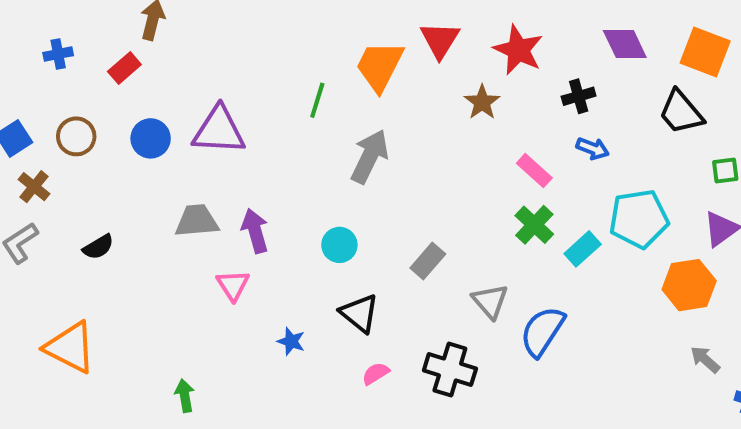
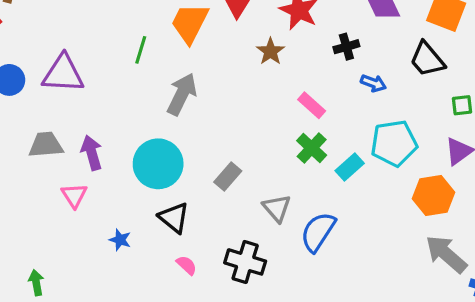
blue arrow: (593, 148) -> (373, 83), moved
cyan circle: (339, 245) -> (158, 164), size x1.8
gray arrow: (705, 359) -> (446, 254), size x1.8
pink semicircle: (376, 374) -> (187, 265), turned 75

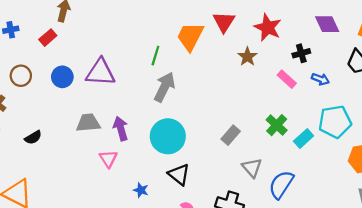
gray arrow: (182, 94) -> (164, 87), moved
pink rectangle: (312, 105) -> (287, 79), moved
gray rectangle: (228, 176) -> (231, 135), moved

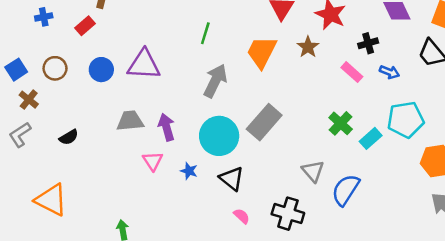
orange trapezoid: (190, 36) -> (262, 52), moved
green line: (155, 56) -> (205, 33), moved
gray rectangle: (231, 135) -> (264, 122), moved, size x1.6
blue star: (141, 190) -> (189, 171), moved

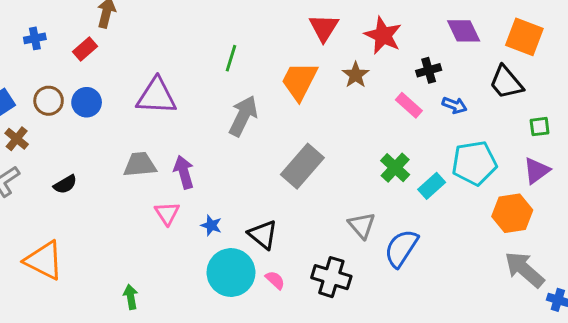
blue circle: (101, 70) -> (87, 102), moved
cyan circle: (219, 136) -> (231, 273), moved

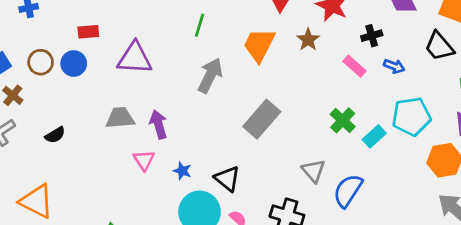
red rectangle: (85, 49) -> (88, 32), moved, turned 36

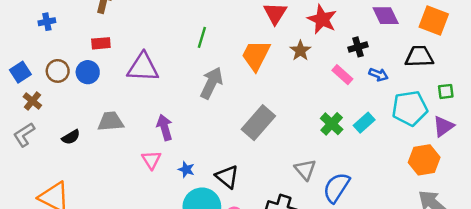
black trapezoid: (439, 46) -> (419, 57), turned 128
cyan pentagon: (411, 116) -> (410, 108), moved
gray trapezoid: (120, 118) -> (111, 121), moved
cyan rectangle: (374, 136) -> (364, 123), moved

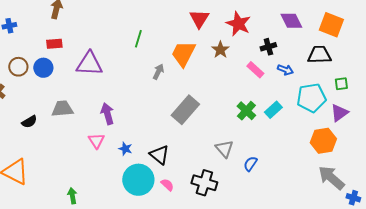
gray arrow: (211, 83) -> (158, 72), moved, size x0.6
blue semicircle: (336, 188) -> (250, 164), size x0.6

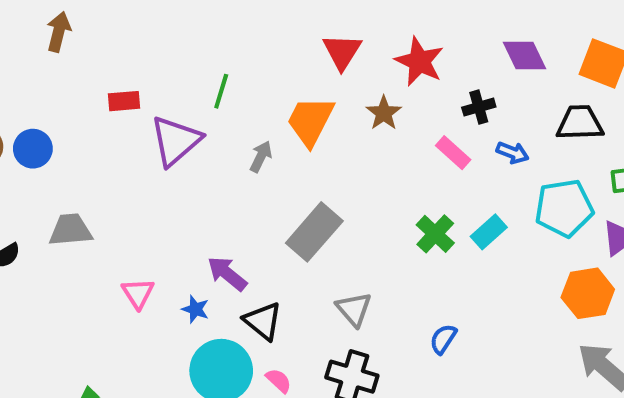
red rectangle: (54, 44) -> (124, 101), moved
purple triangle: (89, 64) -> (176, 141), moved, turned -44
purple arrow: (107, 114) -> (227, 274), moved, turned -35
gray triangle: (224, 149) -> (354, 309), moved

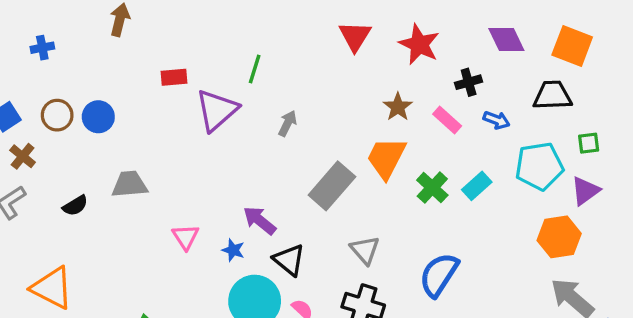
brown star: (384, 113) -> (398, 107), moved
orange trapezoid: (310, 121) -> (386, 158), moved
blue semicircle: (443, 339) -> (439, 275), size x1.8

